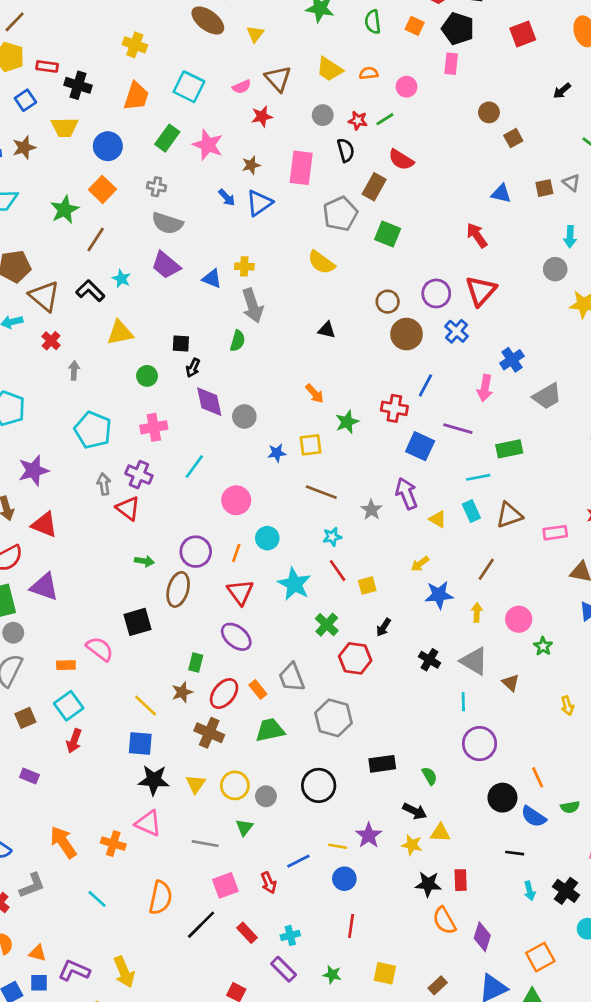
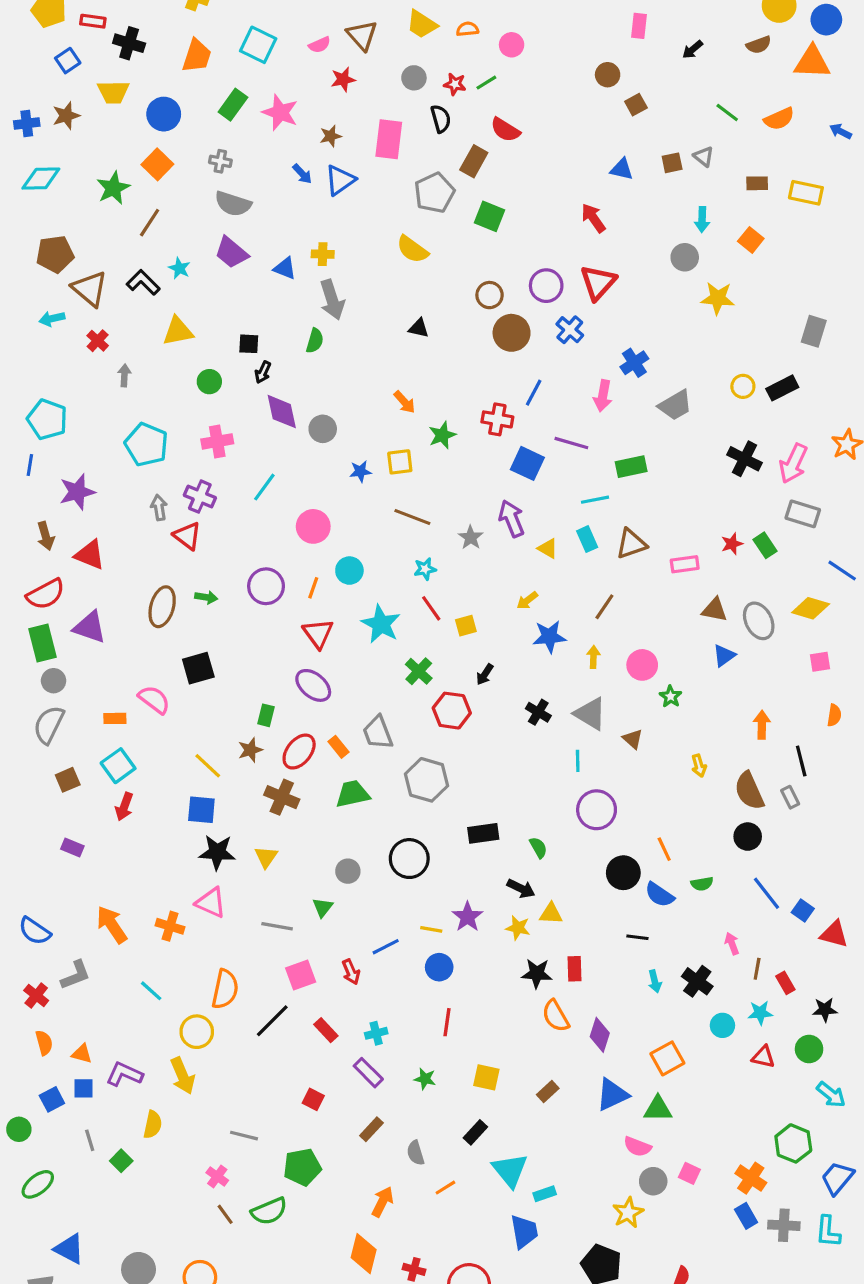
pink rectangle: (451, 64) -> (639, 26), moved
brown ellipse: (178, 589) -> (162, 607), moved
yellow circle: (235, 785) -> (197, 1032), moved

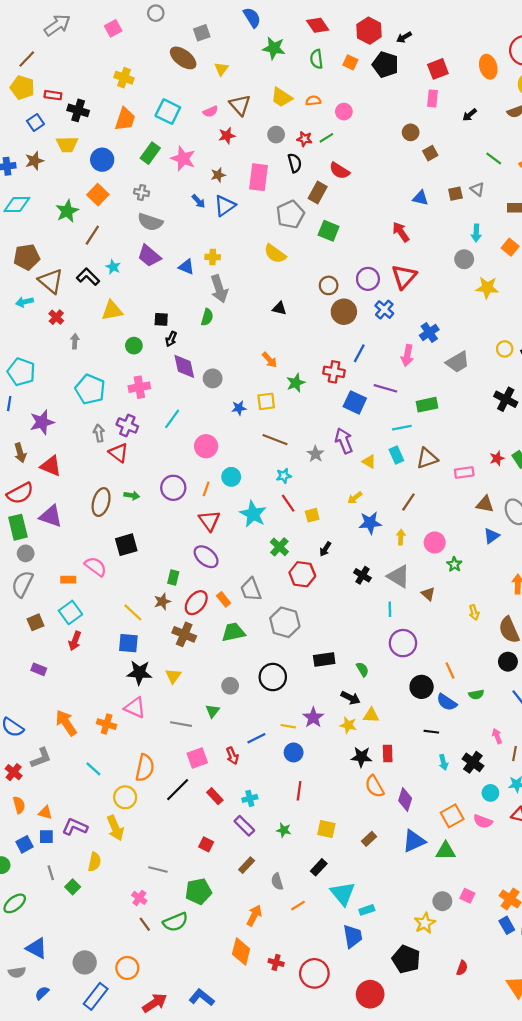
pink semicircle: (637, 1147) -> (483, 821), moved

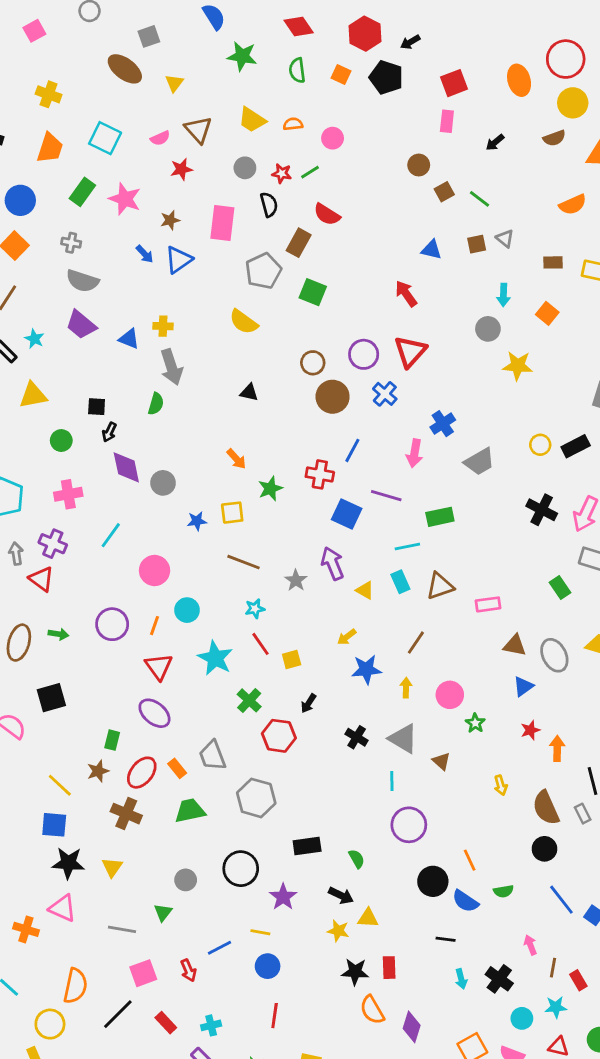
green line: (494, 159) -> (479, 199), moved
red star: (497, 458) -> (530, 730), moved
purple star: (313, 717) -> (283, 897), moved

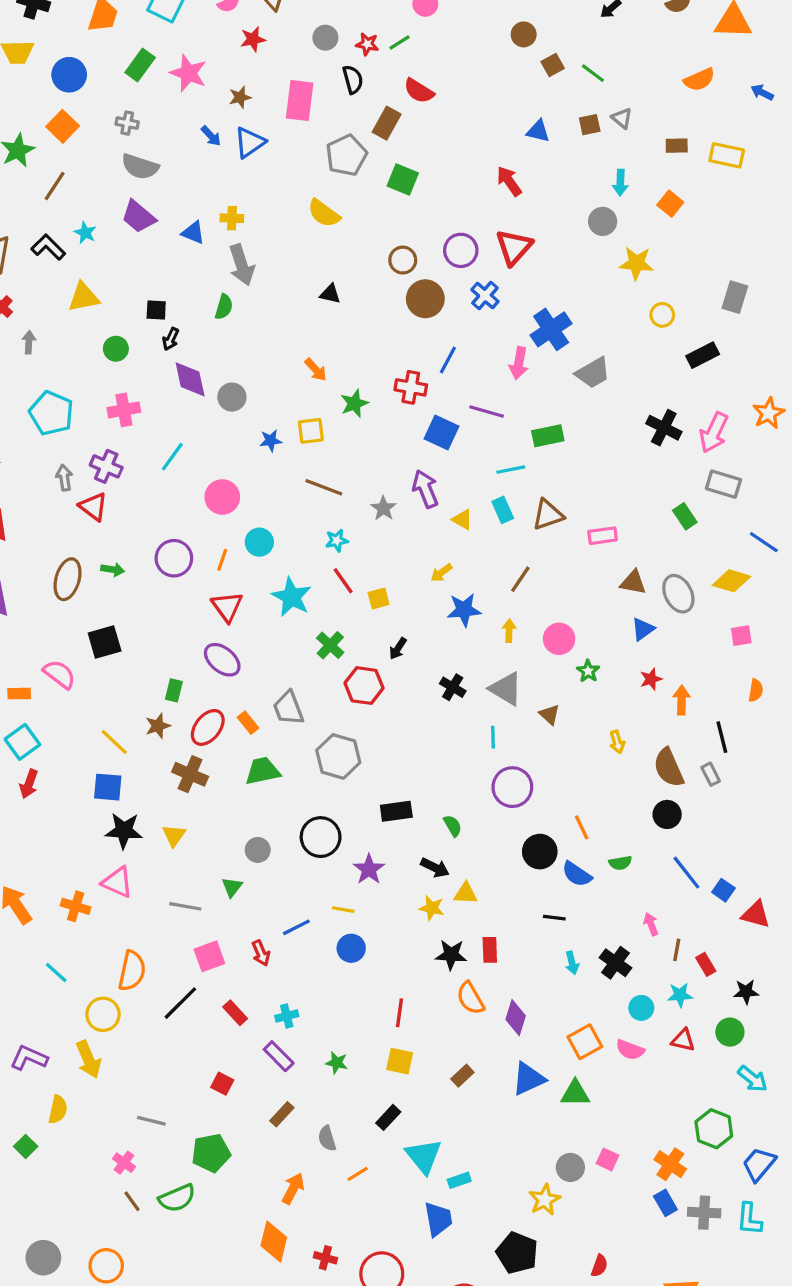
blue cross: (443, 424) -> (551, 329), size x1.4
yellow circle: (540, 445) -> (662, 315), moved
red line: (275, 1016) -> (400, 1013), moved

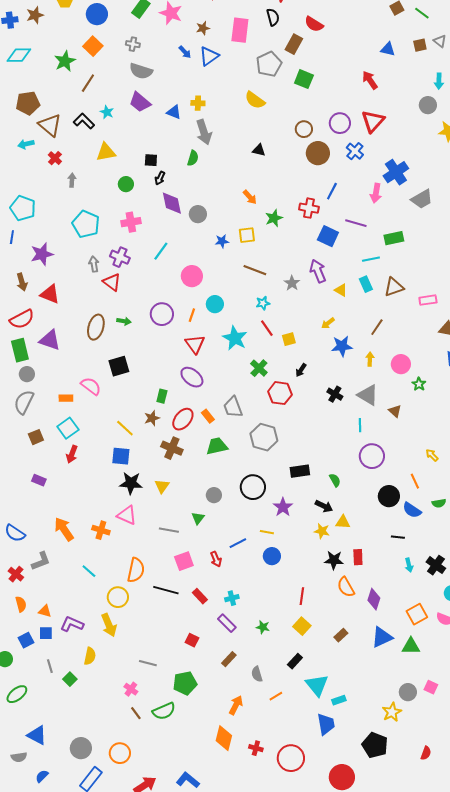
yellow arrow: (617, 742) -> (432, 455), moved, turned 152
black line: (180, 1003) -> (166, 590), turned 60
yellow square: (400, 1061) -> (302, 626), turned 30

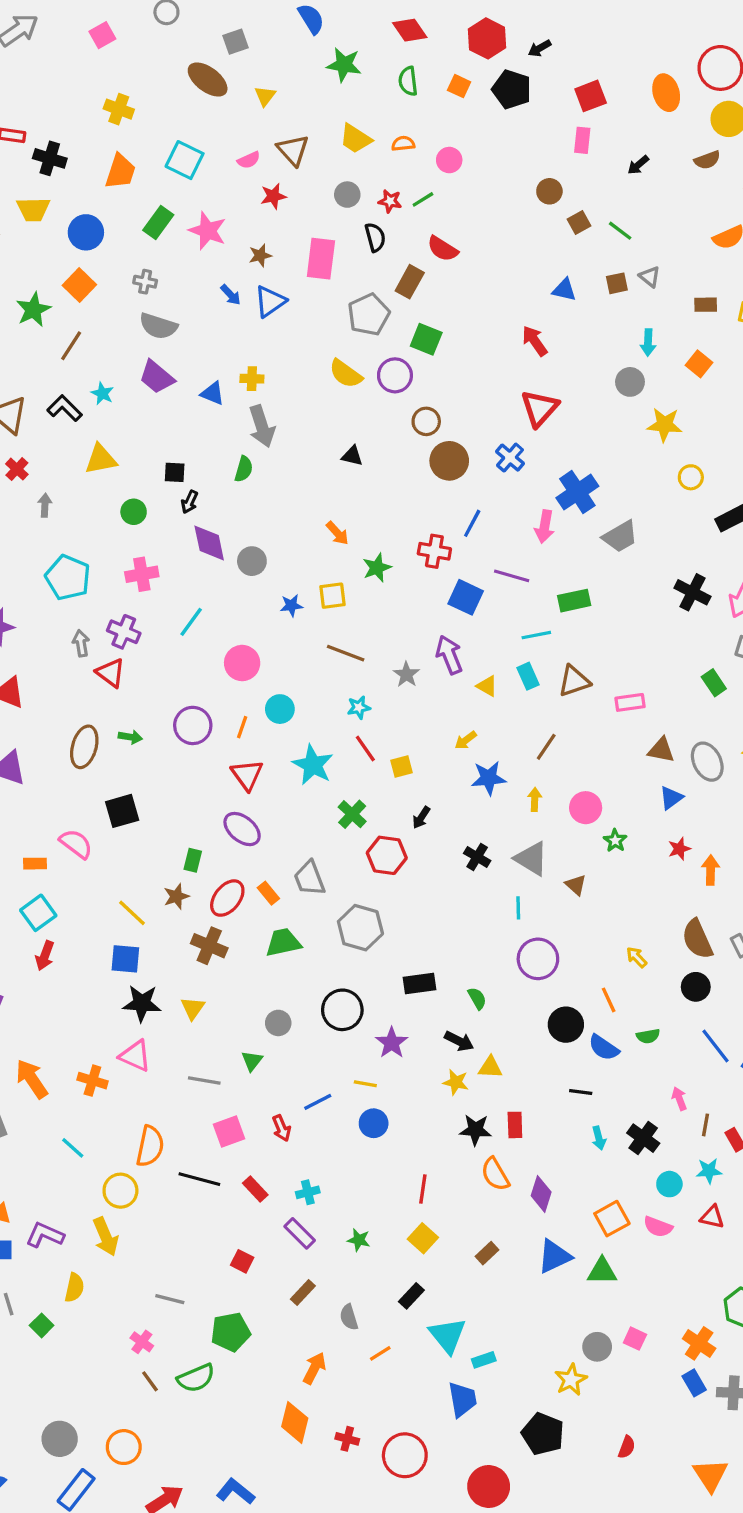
purple circle: (340, 123) -> (395, 375), moved

